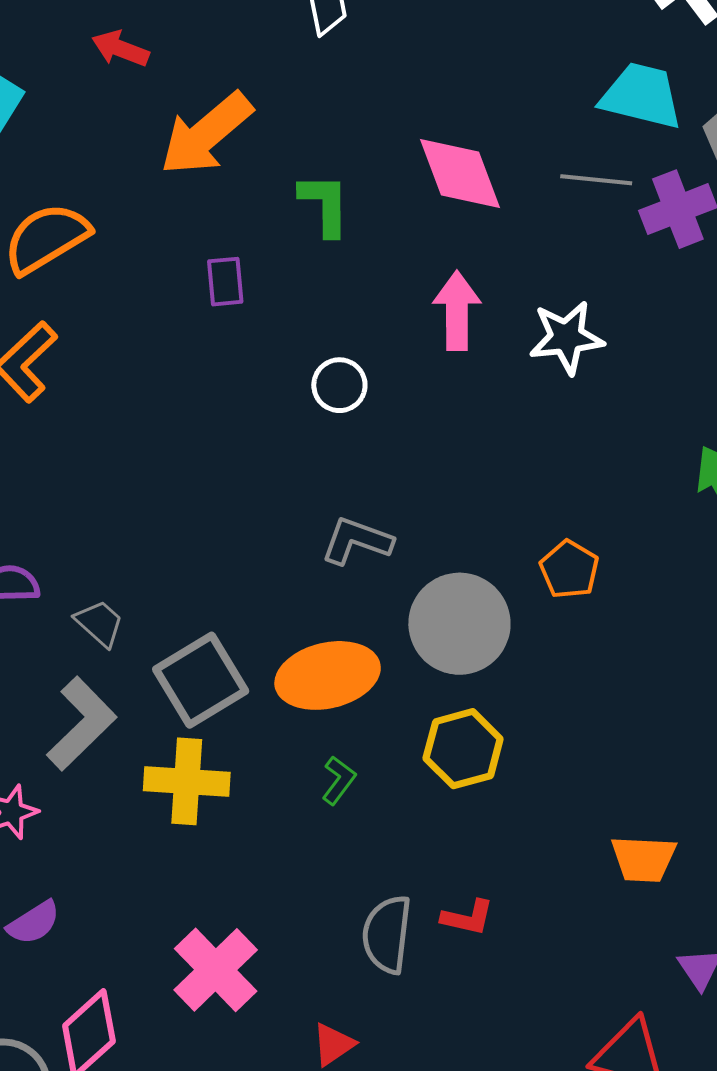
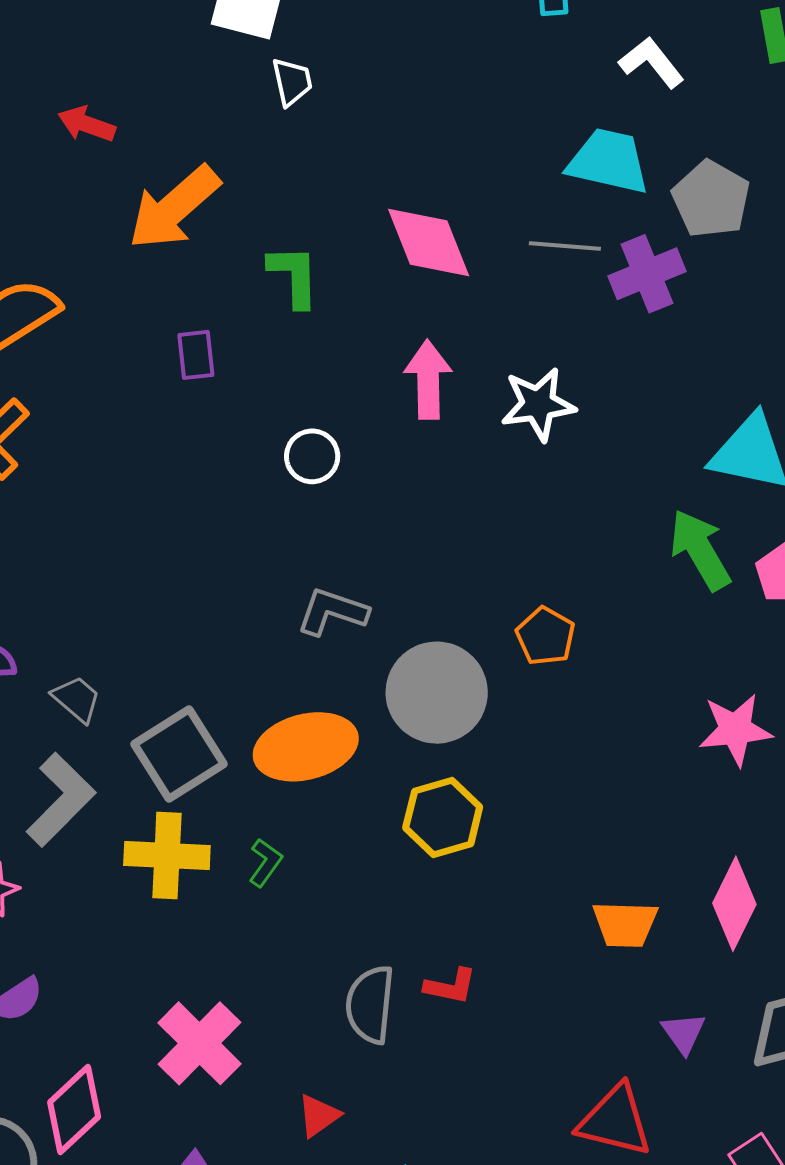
green L-shape: (339, 780) -> (265, 863), moved

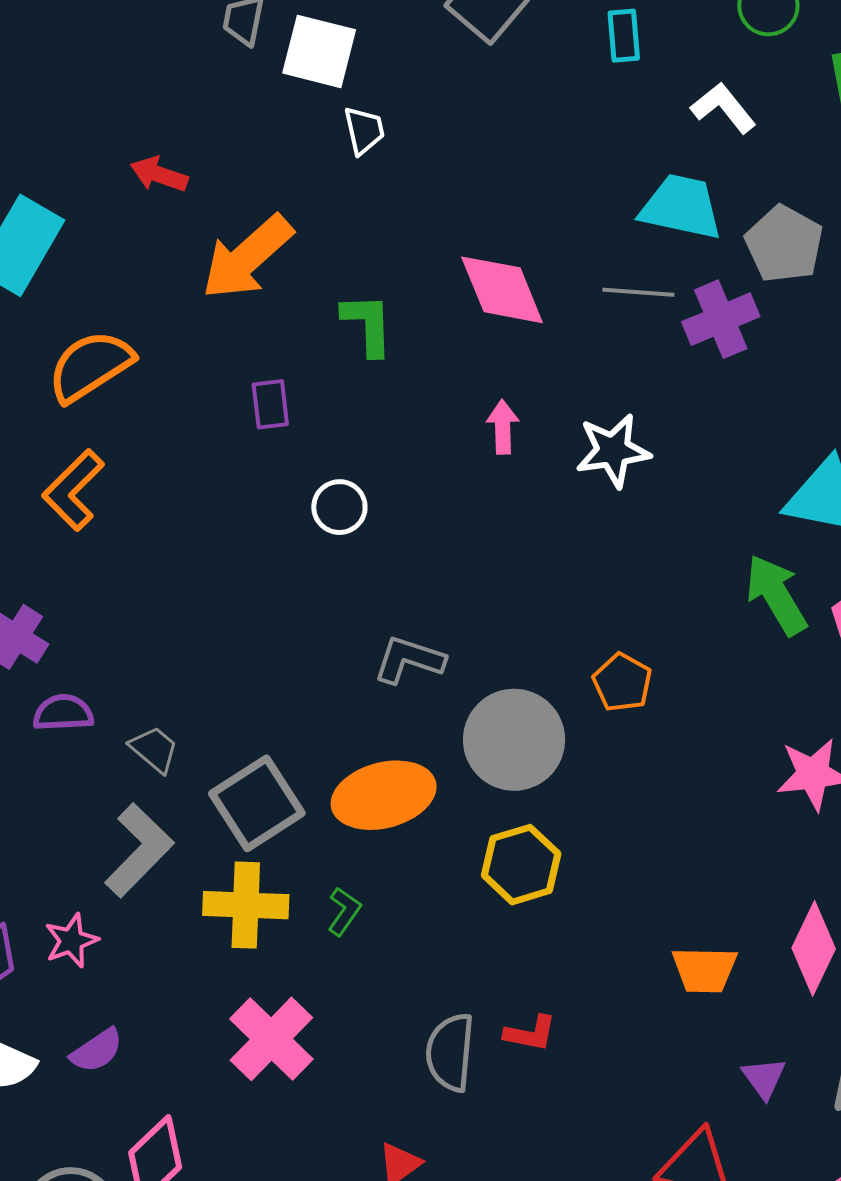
pink arrow: (428, 380) -> (503, 427), size x0.7
white circle: (312, 456) -> (339, 507), moved
pink cross: (200, 1043) -> (271, 1039), moved

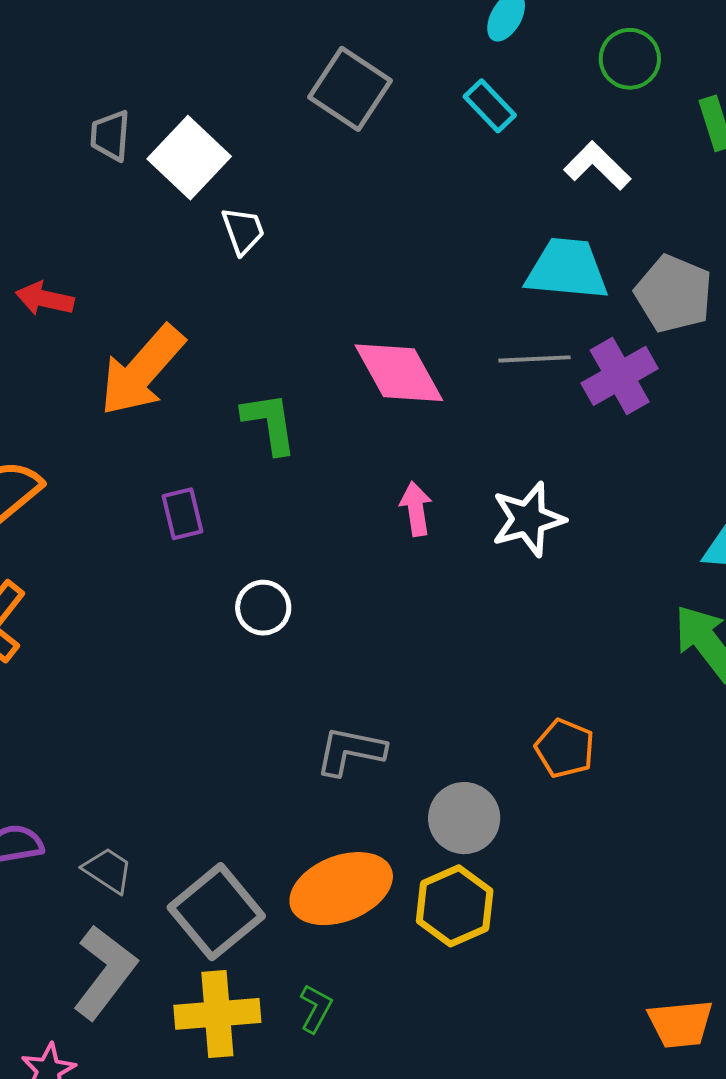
cyan rectangle: (624, 36) -> (490, 106), turned -32
white square: (319, 51) -> (189, 158), turned 36
gray circle: (514, 740) -> (464, 818), size x0.7
yellow hexagon: (521, 865) -> (455, 906), moved

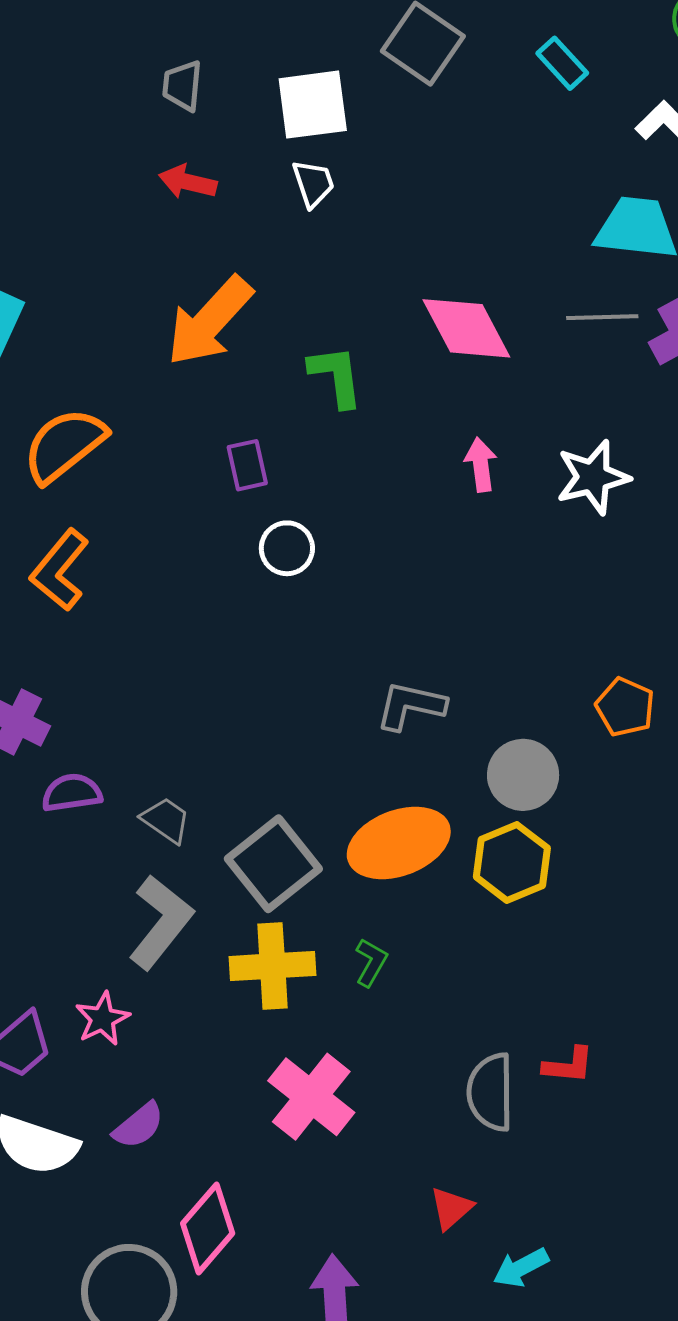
white square: (189, 158) -> (313, 105), moved, turned 38
red arrow: (45, 299) -> (188, 182), moved
white circle: (263, 608) -> (287, 548), moved

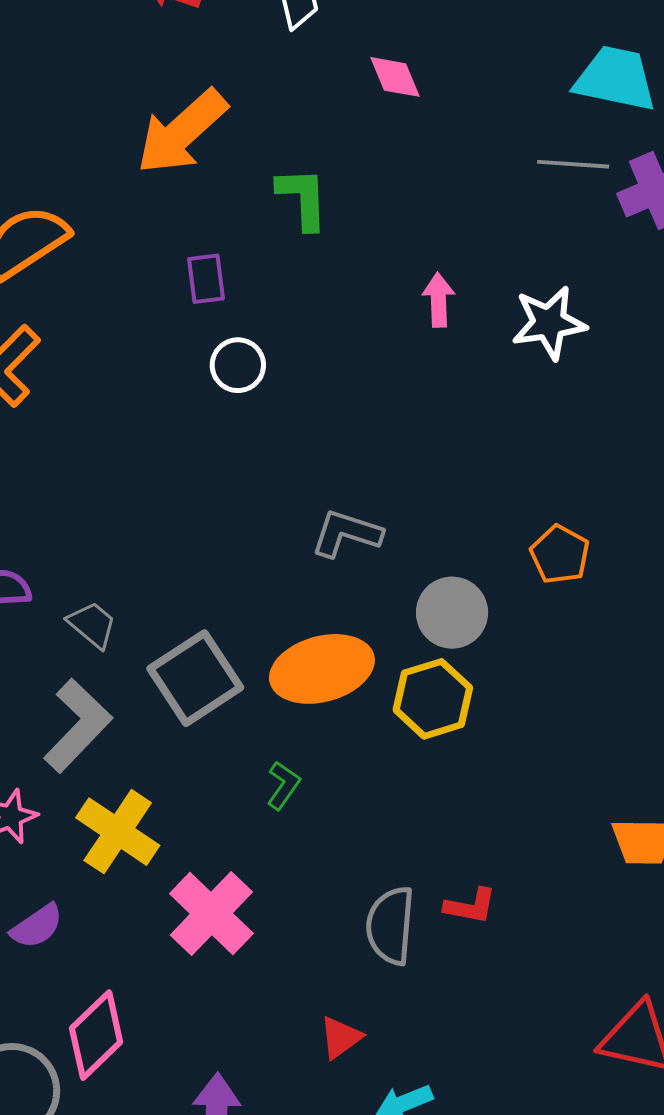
pink diamond: (466, 328) -> (395, 77), moved, size x0.6
yellow cross: (273, 966) -> (118, 832), moved, turned 32

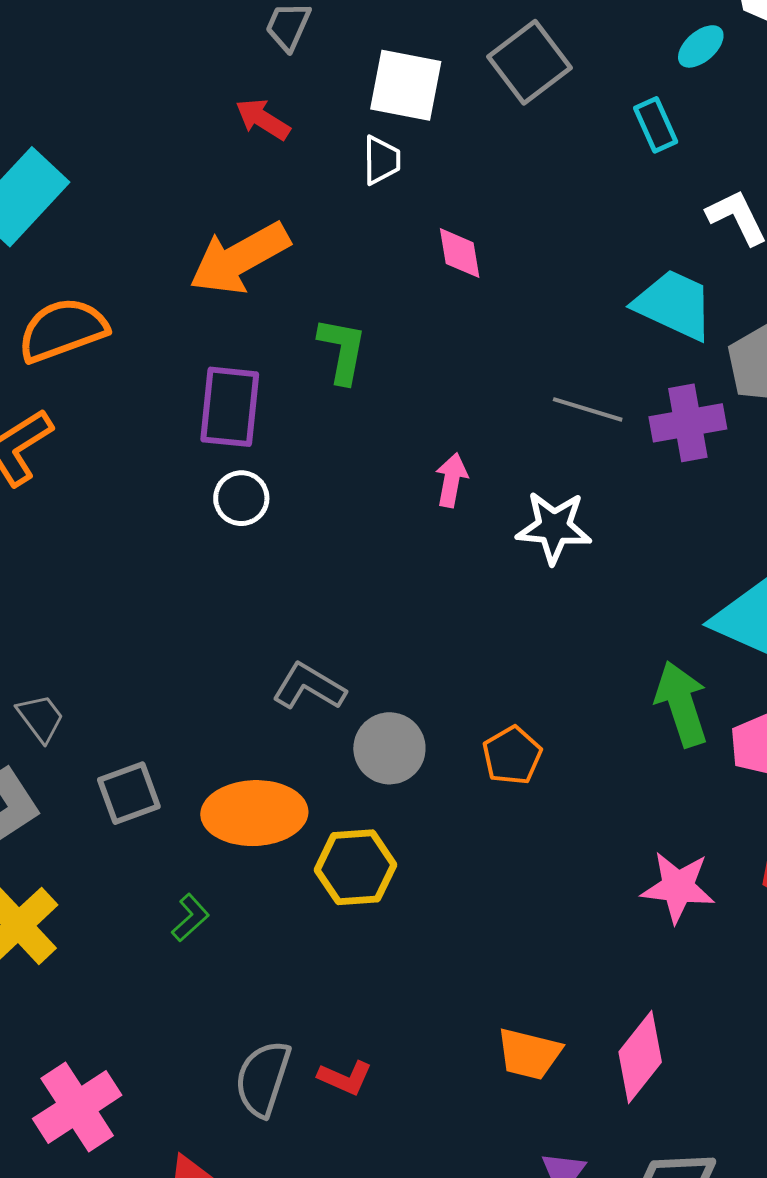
gray line: (573, 164) -> (588, 409), moved
purple rectangle: (206, 279) -> (230, 407), size x1.6
gray circle: (452, 613) -> (389, 748), moved
gray square: (195, 678) -> (129, 793), size x0.7
pink cross: (211, 913) -> (77, 1107), moved

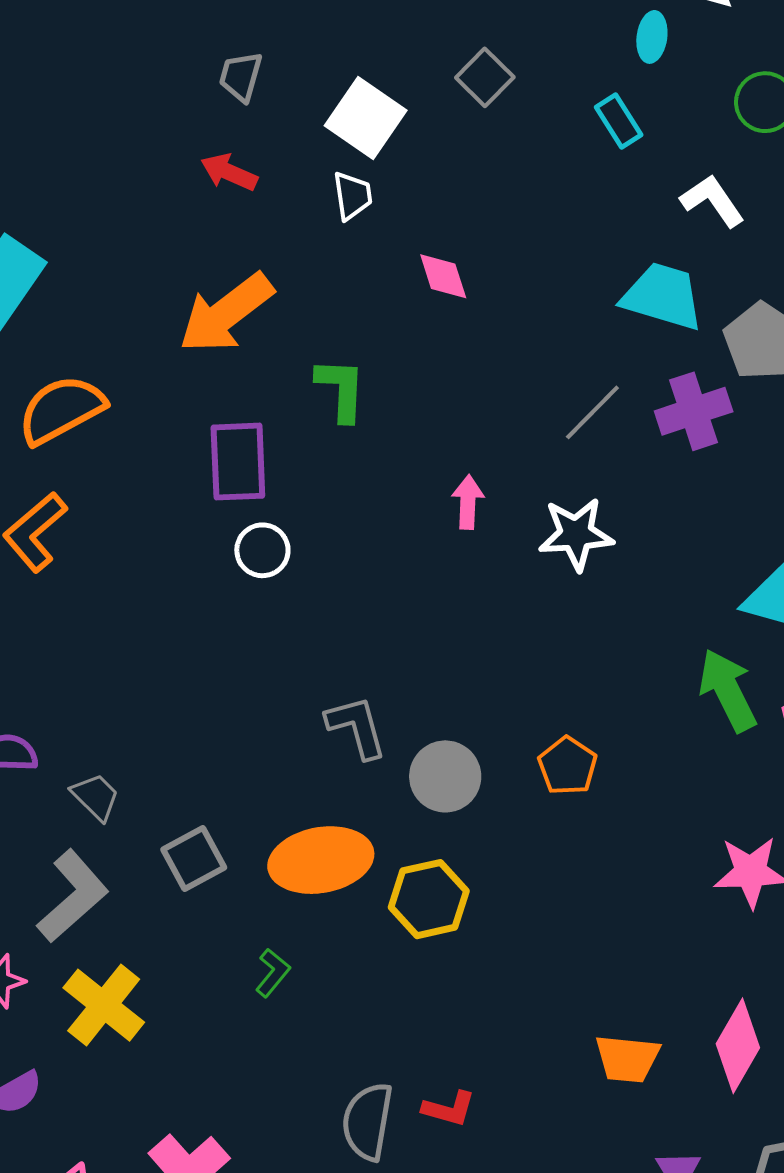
cyan ellipse: (701, 46) -> (652, 37), turned -33
gray square: (530, 62) -> (485, 77), size x0.7
white square: (406, 85) -> (366, 118), turned 32
gray line: (588, 409) -> (592, 412), turned -54
gray L-shape: (309, 687) -> (357, 727), turned 52

